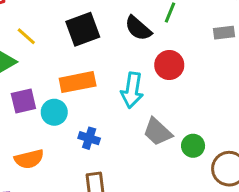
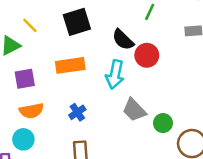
black semicircle: (138, 28) -> (123, 40), moved
cyan circle: (54, 112) -> (23, 139), moved
blue cross: (89, 138) -> (77, 112), turned 35
orange semicircle: (29, 159) -> (32, 111), moved

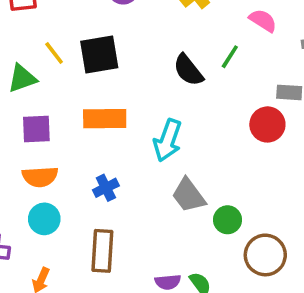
black square: (77, 22) -> (99, 54), moved
black semicircle: (123, 40) -> (188, 70), moved
red circle: (147, 55) -> (267, 124), moved
cyan circle: (23, 139) -> (44, 219), moved

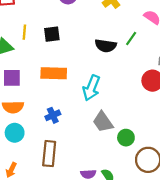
yellow line: (54, 53) -> (24, 32), turned 40
black square: (99, 54) -> (52, 34), size x0.7
black semicircle: (188, 70) -> (106, 46), turned -45

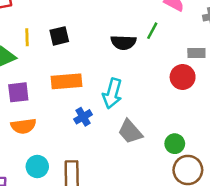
blue cross: (53, 115) -> (83, 117), moved
cyan circle: (15, 133) -> (37, 167), moved
green circle: (126, 138) -> (175, 144), moved

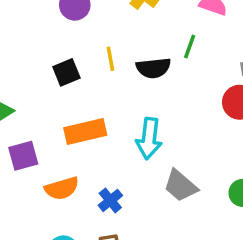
yellow line: (27, 37) -> (110, 59), moved
blue cross: (83, 117) -> (110, 200), moved
orange semicircle: (23, 126) -> (62, 188), moved

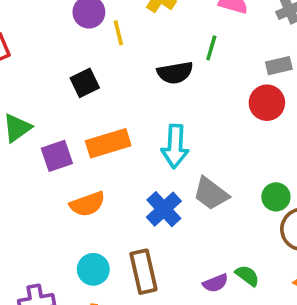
yellow line: (110, 59) -> (118, 33), moved
purple square: (23, 156) -> (57, 156), moved
blue cross: (110, 200) -> (164, 209), moved, size x1.4

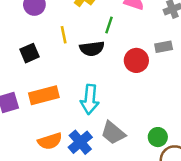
yellow line: (118, 33) -> (64, 35), moved
green line: (211, 48) -> (109, 25), moved
red circle: (267, 103) -> (136, 60), moved
orange semicircle: (87, 204) -> (50, 141), moved

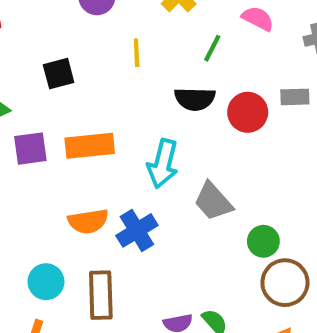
black semicircle: (92, 49) -> (195, 99), moved
black square: (29, 53) -> (59, 74), moved
gray trapezoid: (113, 133) -> (213, 201), moved

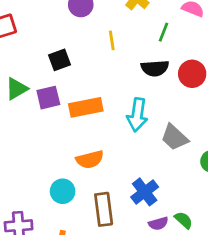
purple square: (30, 149) -> (48, 98), moved
blue cross: (137, 230) -> (145, 192), moved
cyan circle: (46, 282) -> (63, 191), moved

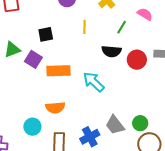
purple square: (48, 98) -> (33, 59), turned 36
cyan arrow: (137, 115) -> (94, 82), turned 115
gray trapezoid: (174, 137) -> (115, 125), moved

